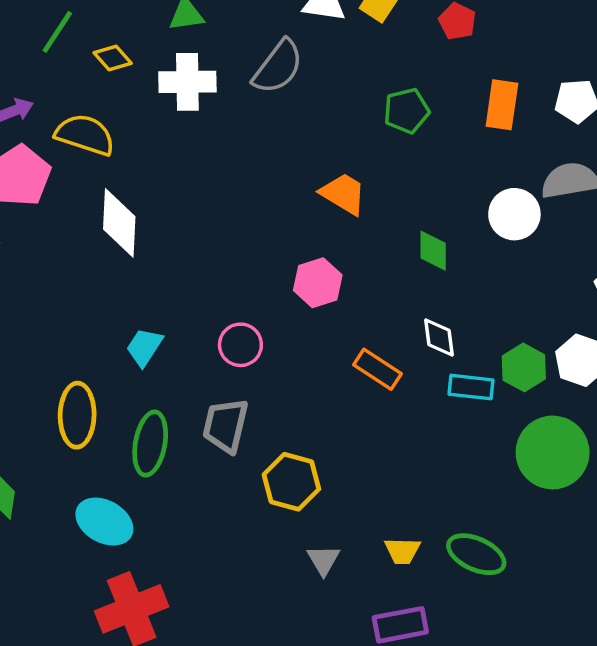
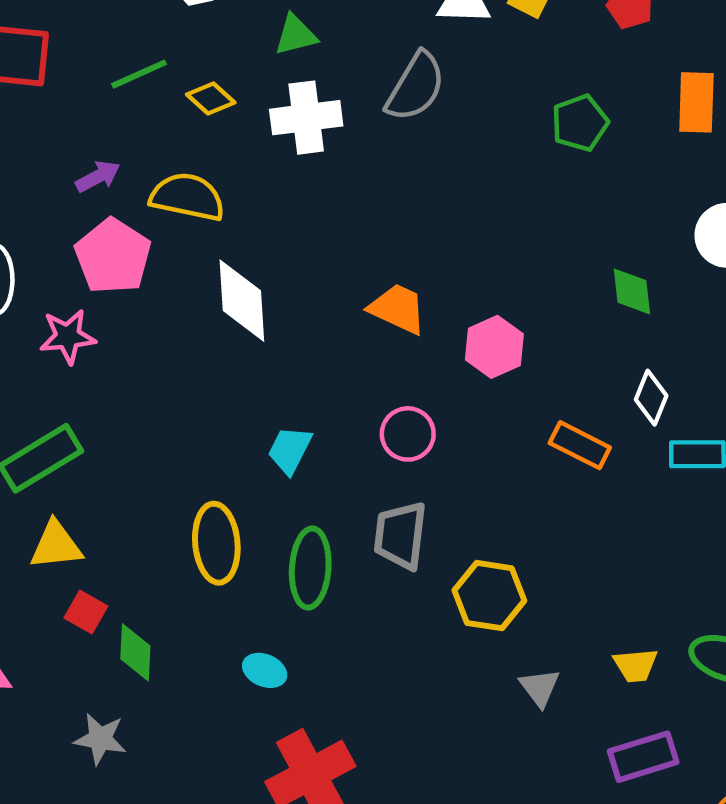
green line: (57, 32) -> (139, 74), turned 39
orange trapezoid: (343, 194) -> (398, 309), moved
white diamond: (439, 338) -> (651, 398), turned 36
cyan ellipse: (104, 522) -> (265, 670), size x0.6

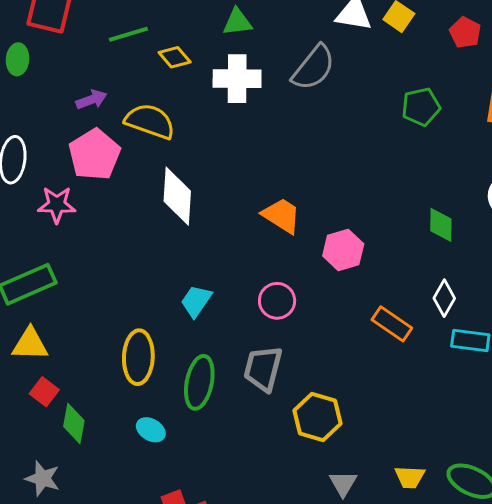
cyan ellipse: (265, 670) -> (151, 430), moved

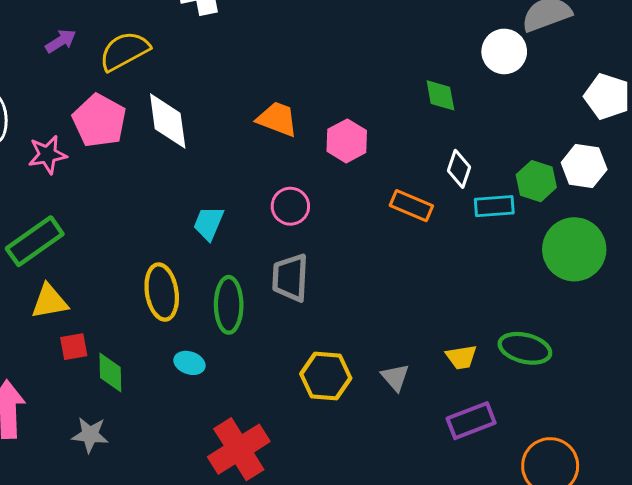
yellow semicircle: (150, 121) -> (124, 51), turned -36
pink pentagon: (94, 155) -> (99, 121), moved
red square: (44, 392) -> (74, 347), turned -36
yellow hexagon: (317, 417) -> (326, 376), moved

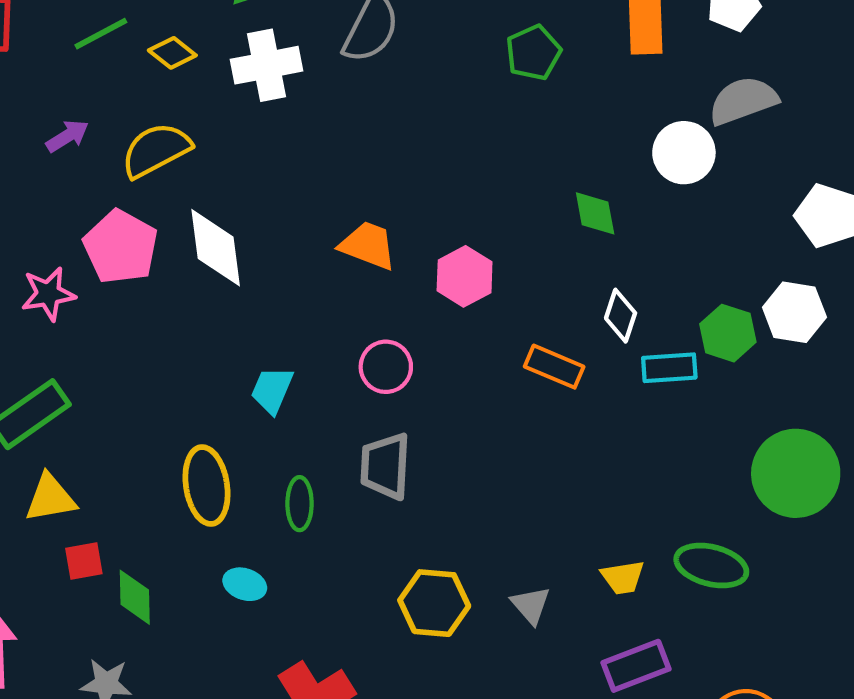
green circle: (574, 249) -> (796, 473), moved
green ellipse: (229, 305) -> (300, 504), size x0.7

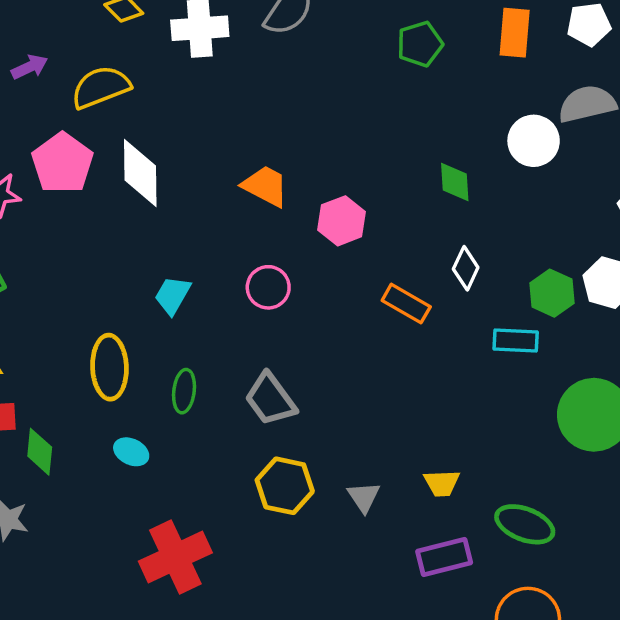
cyan rectangle: (669, 368) -> (516, 341), moved
gray trapezoid: (385, 466) -> (270, 399), moved, turned -46
green ellipse: (711, 566) -> (525, 524), moved

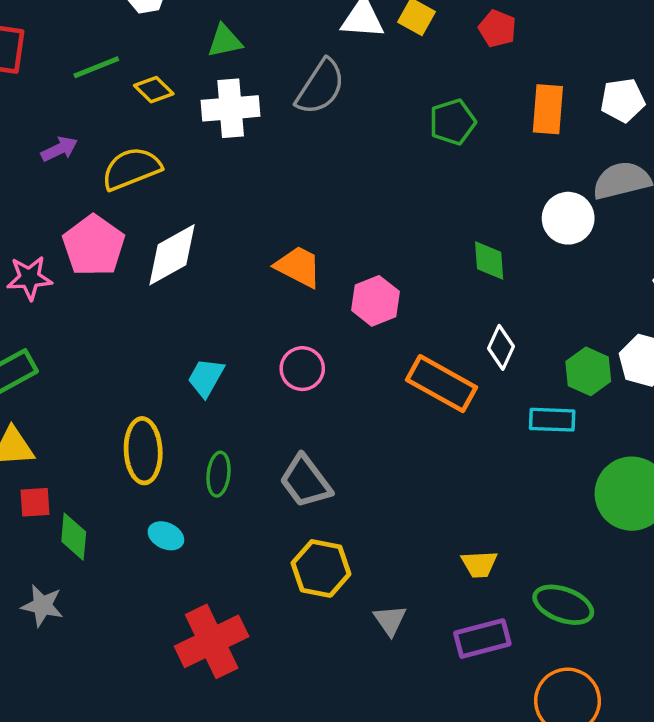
white diamond: (140, 173) -> (172, 255), turned 62
orange rectangle: (406, 304) -> (442, 384), size x1.4
gray triangle: (364, 497) -> (390, 620), moved

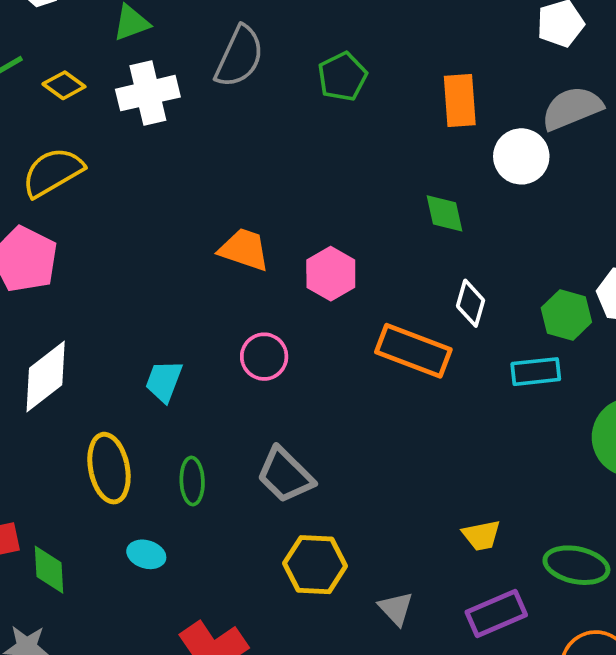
orange rectangle: (548, 109) -> (460, 101), moved
green pentagon: (453, 122) -> (342, 77), moved
white diamond: (172, 255) -> (46, 376), moved

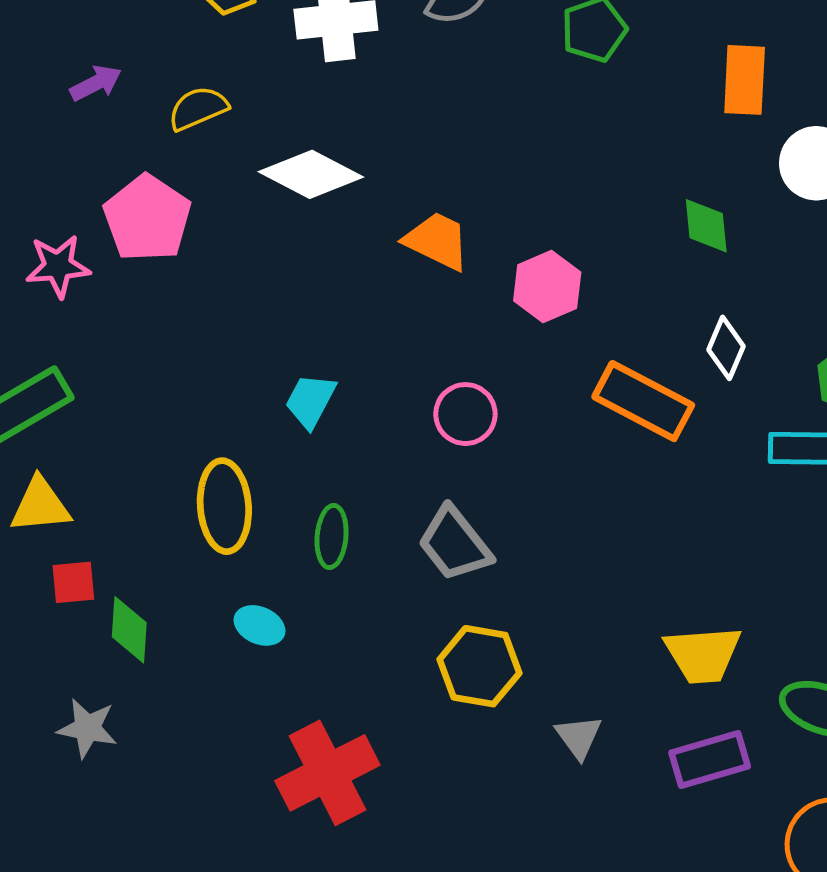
yellow semicircle: (53, 172) -> (198, 108), size x0.7
pink circle: (264, 357) -> (465, 414), moved
white diamond: (46, 376) -> (311, 174), moved, turned 58
yellow trapezoid: (481, 535) -> (703, 655), size x1.5

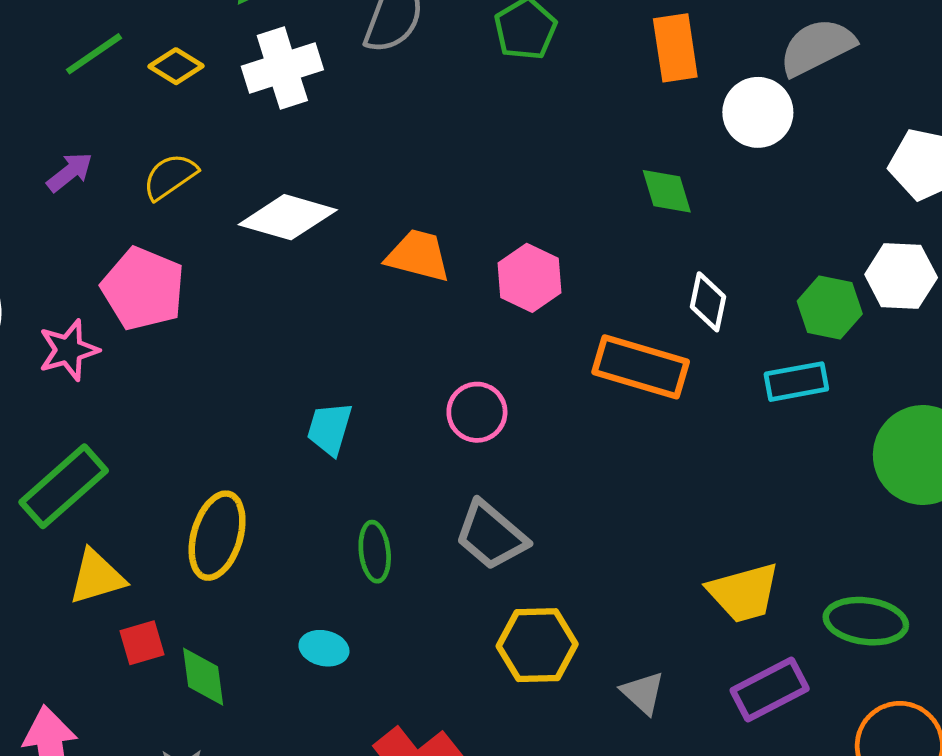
yellow ellipse: (224, 506) -> (217, 536), moved, turned 32

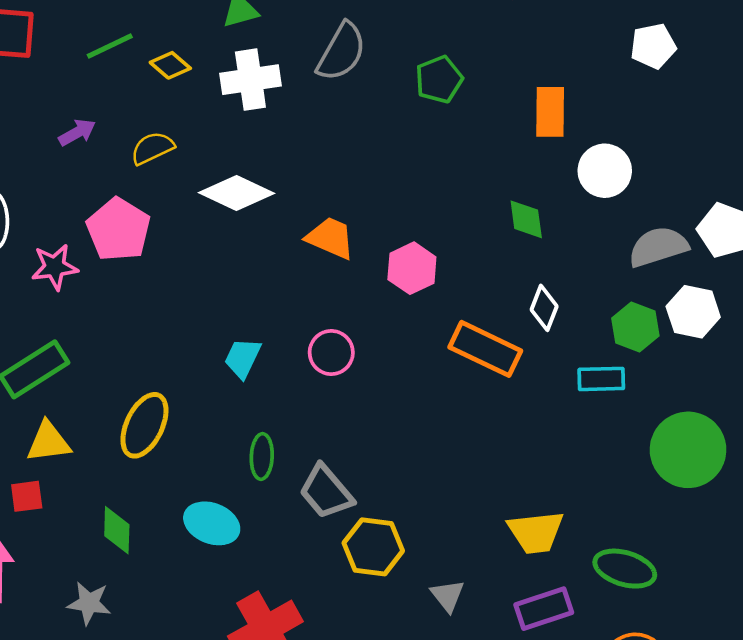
gray semicircle: (817, 47) -> (658, 247), moved
pink circle: (477, 412) -> (331, 353), moved
gray trapezoid: (491, 535) -> (326, 492), moved
red square: (142, 643) -> (27, 496), moved
cyan ellipse: (324, 648) -> (212, 523), size x1.5

